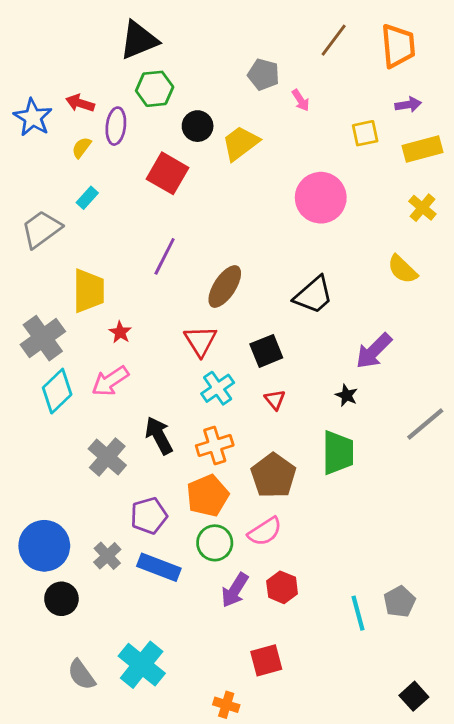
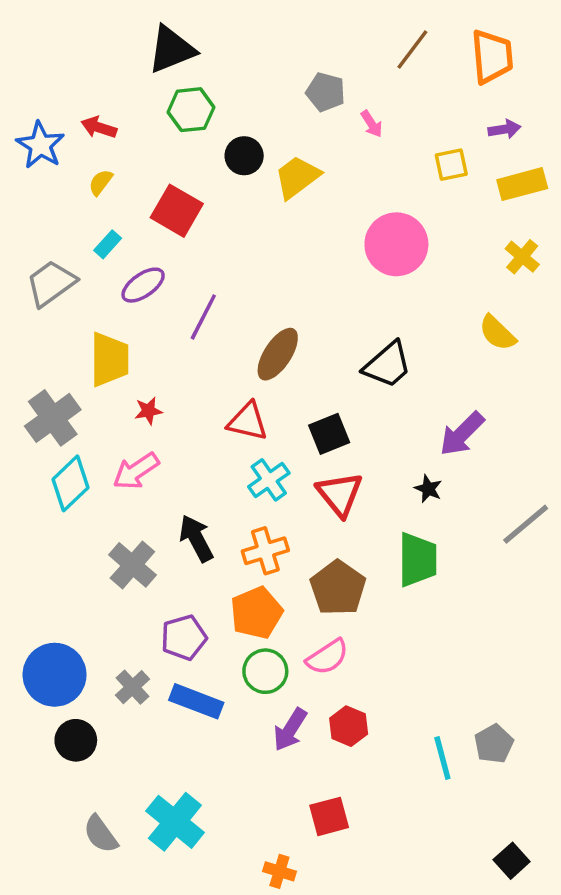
purple ellipse: (116, 126) -> (143, 285), moved, turned 48
red square: (167, 173) -> (177, 211), moved
red star: (120, 332) -> (148, 411), turned 30
red triangle: (200, 341) -> (248, 421), turned -45
red triangle: (275, 400) -> (340, 494), size x1.8

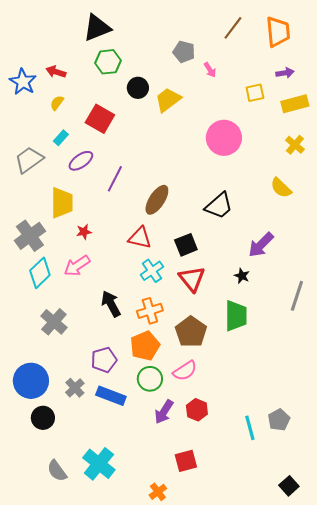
gray line: (526, 524) -> (297, 296), turned -32
gray cross: (132, 565) -> (54, 322), moved
orange cross: (279, 871) -> (158, 492), turned 36

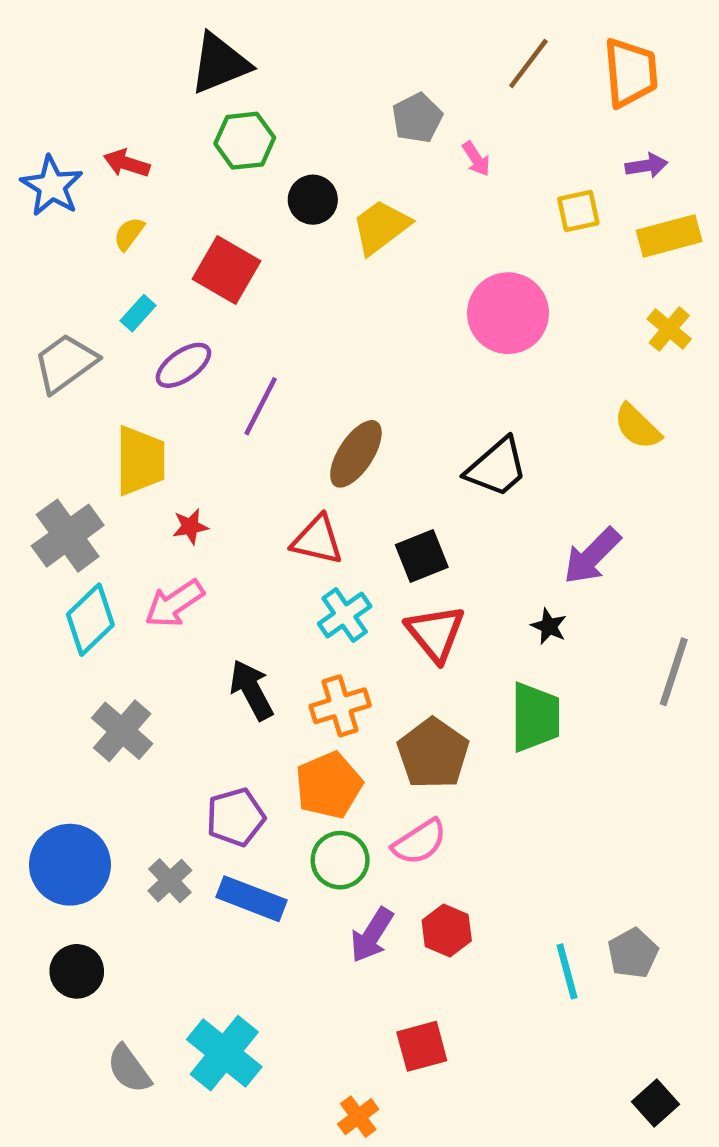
gray pentagon: (184, 52) -> (417, 118), turned 30
black circle: (43, 418) -> (77, 971), moved

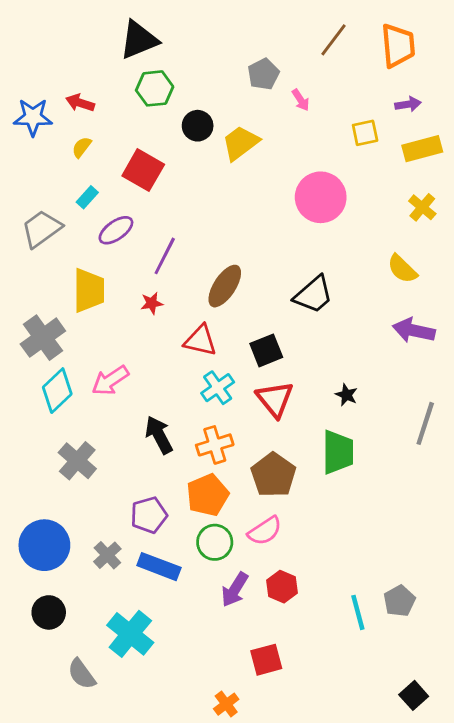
blue star: (52, 186) -> (33, 117), turned -30
red star: (190, 526) -> (152, 303), moved
purple arrow: (592, 556) -> (414, 330), moved, turned 57
cyan cross: (224, 1053) -> (130, 634), moved

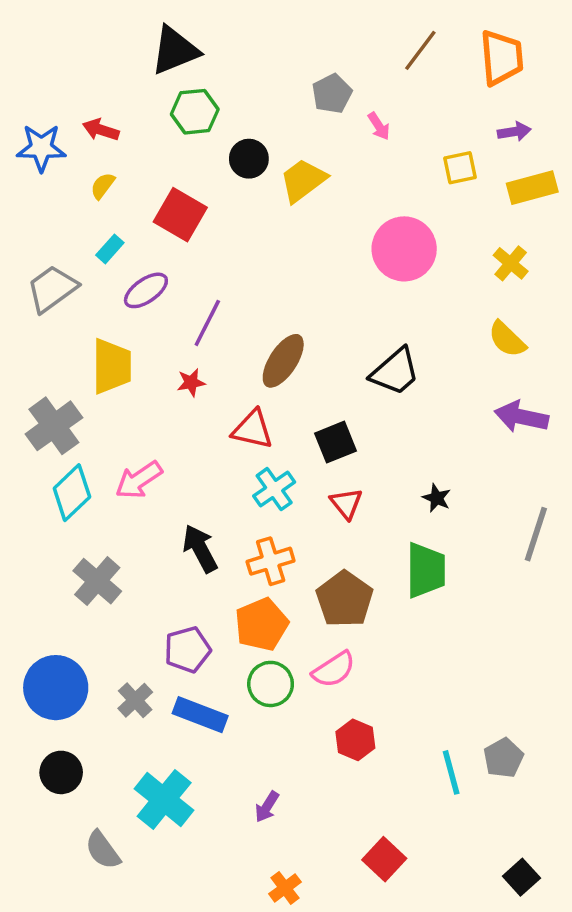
yellow cross: (422, 207) -> (511, 263), moved
red triangle: (275, 399) -> (346, 503), size x0.7
purple arrow: (235, 590) -> (267, 807), moved, size x0.7
red square: (266, 660) -> (384, 859), moved, turned -32

